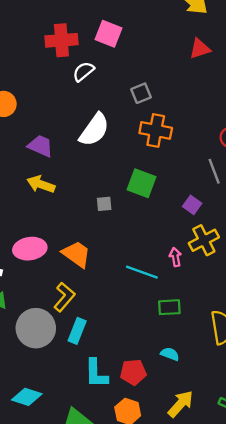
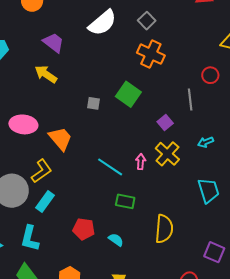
gray square: (141, 93) -> (147, 21), turned -36
white semicircle: (94, 130) -> (102, 23), moved
yellow cross: (204, 240) -> (167, 154), turned -35
red pentagon: (133, 372) -> (84, 229), moved
cyan L-shape: (96, 373) -> (30, 238), moved

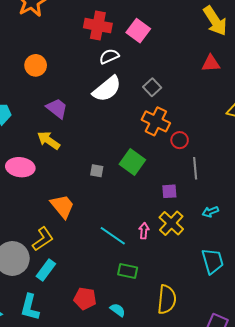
red circle: (210, 75) -> (180, 140), moved
purple square: (165, 123) -> (169, 191), turned 35
pink ellipse: (23, 124) -> (20, 167), moved

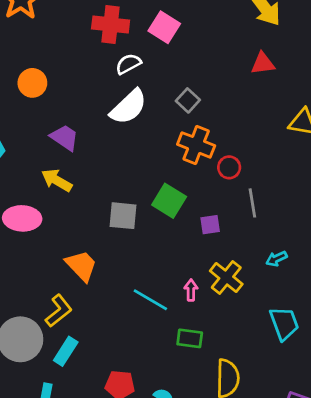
gray square: (97, 171) -> (123, 216), size x1.6
purple square: (169, 191) -> (210, 225), moved
green rectangle: (128, 271) -> (190, 338), moved

